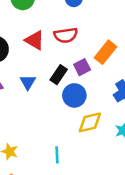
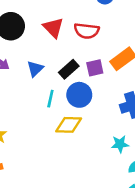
yellow diamond: (90, 122) -> (69, 125), moved
cyan line: (57, 155) -> (50, 99), moved

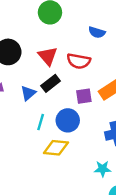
black rectangle: (69, 69) -> (51, 83), moved

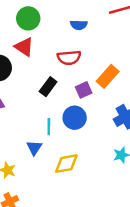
red triangle: (48, 56) -> (24, 47), moved
blue triangle: (28, 93) -> (34, 148), moved
yellow diamond: (56, 148) -> (66, 164), moved

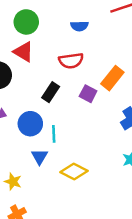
purple square: (84, 90) -> (88, 94), turned -35
blue circle: (75, 118) -> (30, 124), moved
yellow diamond: (66, 164) -> (74, 171), turned 40

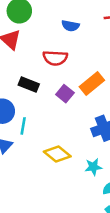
black rectangle: (51, 92) -> (29, 85), turned 66
yellow diamond: (74, 171) -> (57, 154), moved

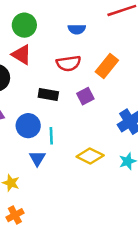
orange rectangle: (92, 84) -> (107, 66), moved
purple square: (65, 94) -> (85, 96), turned 35

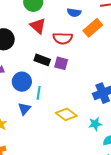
red triangle: (22, 55) -> (38, 26), moved
orange rectangle: (107, 66) -> (93, 28), moved
purple square: (85, 96) -> (61, 63), moved, turned 32

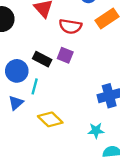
black rectangle: (42, 60) -> (42, 59), moved
yellow diamond: (66, 114) -> (50, 119), moved

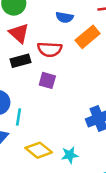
black rectangle: (42, 59) -> (21, 61), moved, turned -36
cyan star: (96, 131) -> (70, 155), moved

